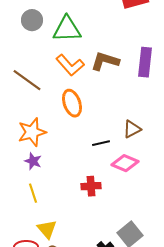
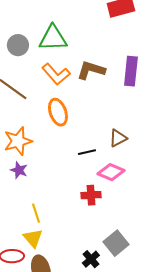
gray circle: (32, 20) -> (18, 45), moved
red cross: (91, 186) -> (91, 195), moved
yellow line: (33, 193) -> (36, 213), moved

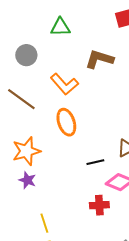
green triangle: (53, 38) -> (60, 27), moved, size x0.7
brown L-shape: (91, 70) -> (99, 59), moved

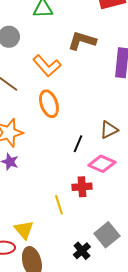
black line: (95, 162) -> (78, 144), turned -54
yellow line: (44, 223) -> (59, 205), moved

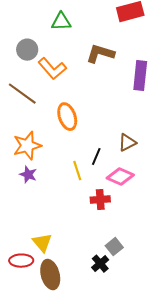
orange L-shape: (47, 66) -> (52, 69), moved
yellow line: (59, 205) -> (77, 171), moved
gray square: (107, 235) -> (114, 247), moved, size x0.7

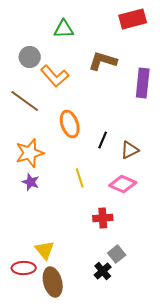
black line: (96, 157) -> (103, 140), moved
red cross: (100, 200) -> (103, 218), moved

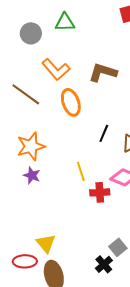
gray circle: (30, 57) -> (31, 33), moved
brown L-shape: (103, 61) -> (103, 72), moved
orange ellipse: (70, 124) -> (71, 102), moved
red cross: (103, 218) -> (100, 192), moved

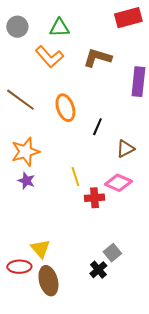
gray circle: (31, 33) -> (17, 27), moved
orange L-shape: (56, 69) -> (49, 57), moved
brown L-shape: (103, 72) -> (97, 58), moved
black line: (104, 133) -> (97, 127), moved

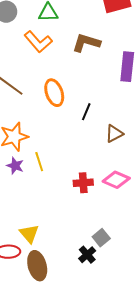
yellow line: (75, 177) -> (39, 162), moved
pink diamond: (118, 183) -> (116, 180), moved

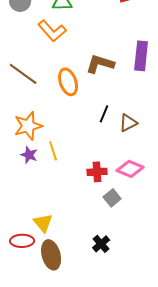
brown L-shape: (86, 43) -> (100, 64), moved
black line: (86, 112) -> (104, 114), moved
gray square: (101, 238) -> (112, 198), moved

